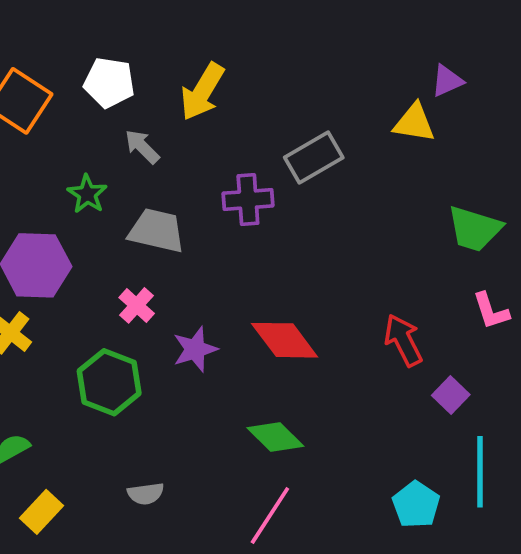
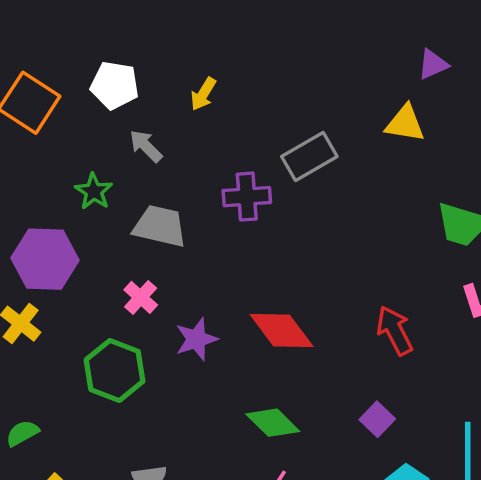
purple triangle: (447, 81) -> (433, 64), moved
yellow arrow: (202, 92) -> (203, 94), size x0.6
purple square: (451, 395) -> (377, 419), moved

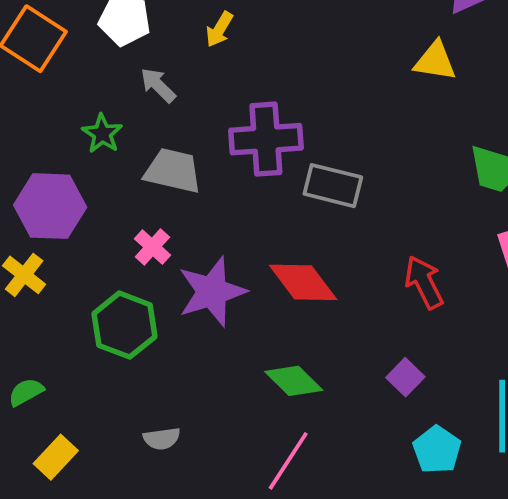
gray rectangle: (309, 157) -> (333, 186), moved, turned 44
purple cross: (247, 197) -> (266, 139), size x1.4
purple star: (196, 339) -> (212, 292), size x1.5

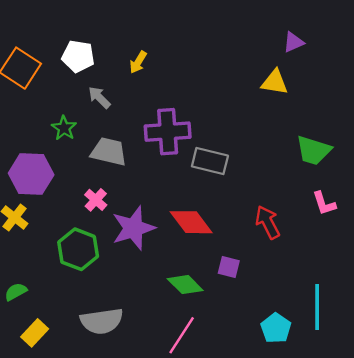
purple square: (405, 377) -> (229, 267), moved, turned -30
gray semicircle: (162, 439) -> (102, 321), size x1.8

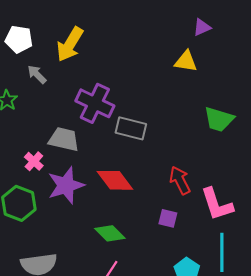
yellow arrow: (138, 62) -> (70, 44), size x1.8
purple cross: (168, 132) -> (95, 103), turned 30
gray trapezoid: (109, 152) -> (64, 139), moved
pink L-shape: (324, 203) -> (217, 204), moved, size x1.6
purple square: (229, 267) -> (168, 218), moved

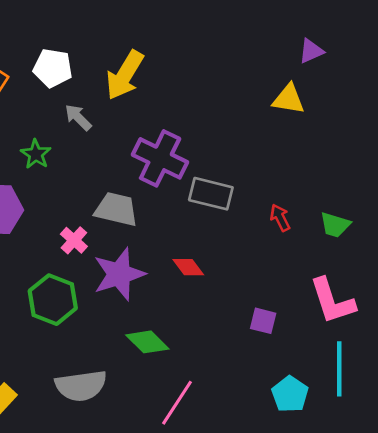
green trapezoid: (219, 119) -> (335, 225), moved, size x0.7
red diamond: (115, 180) -> (188, 267), size x0.6
red arrow: (180, 180) -> (280, 218), moved, size x0.7
green diamond: (110, 233) -> (147, 342), moved

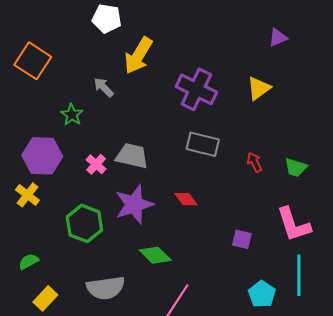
white pentagon: (53, 68) -> (107, 19), moved
yellow triangle: (289, 99) -> (259, 88), moved, turned -45
purple cross: (160, 158) -> (196, 89), moved
pink cross: (74, 240) -> (96, 164), moved

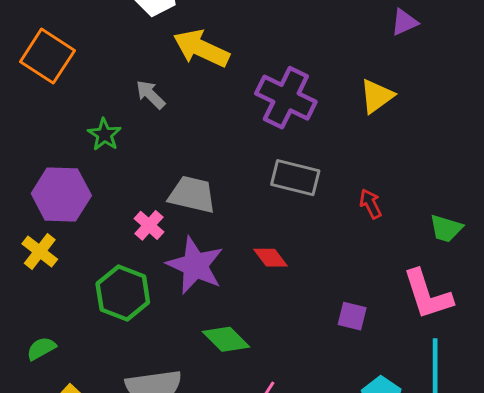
yellow arrow: (138, 56) -> (201, 48), turned 84
pink cross: (96, 164) -> (149, 225), moved
green trapezoid: (296, 167) -> (446, 228), moved
purple star: (134, 204) -> (195, 265), turned -30

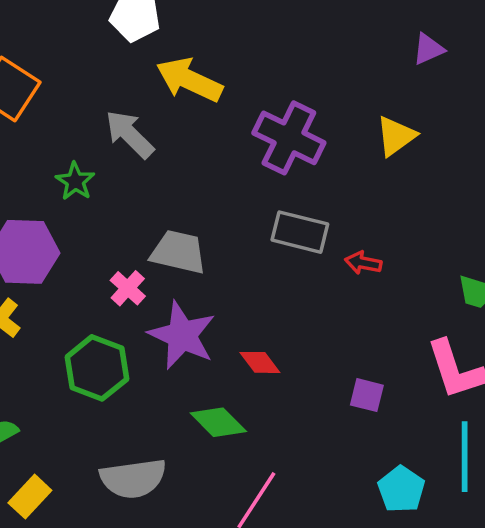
gray arrow: (151, 95) -> (130, 134), size x1.4
red arrow: (371, 204) -> (363, 263), moved, turned -52
red diamond: (271, 258) -> (260, 362), moved

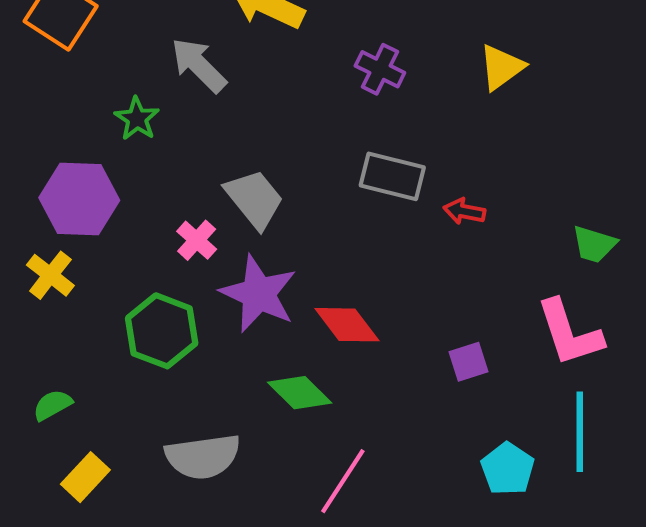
purple cross: (289, 138) -> (380, 69), size x0.6
gray trapezoid: (178, 252) -> (254, 199), turned 38
red diamond: (260, 362) -> (347, 325), size x1.4
purple square: (367, 395) -> (469, 362), turned -32

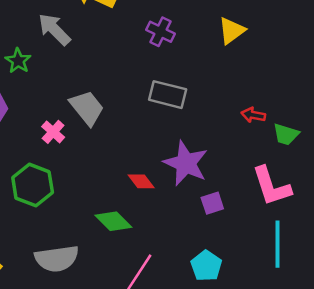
red arrow: (464, 211) -> (253, 115), moved
purple star: (258, 294) -> (186, 163), moved
red diamond: (347, 325) -> (141, 181), size x0.7
cyan pentagon: (508, 469) -> (206, 266), moved

